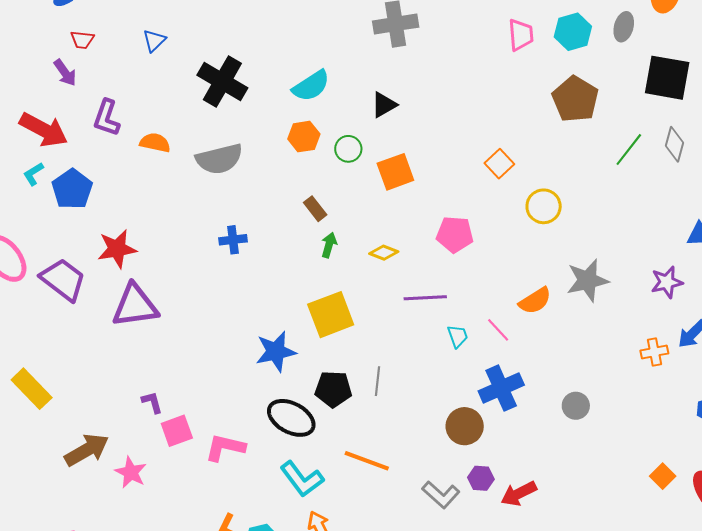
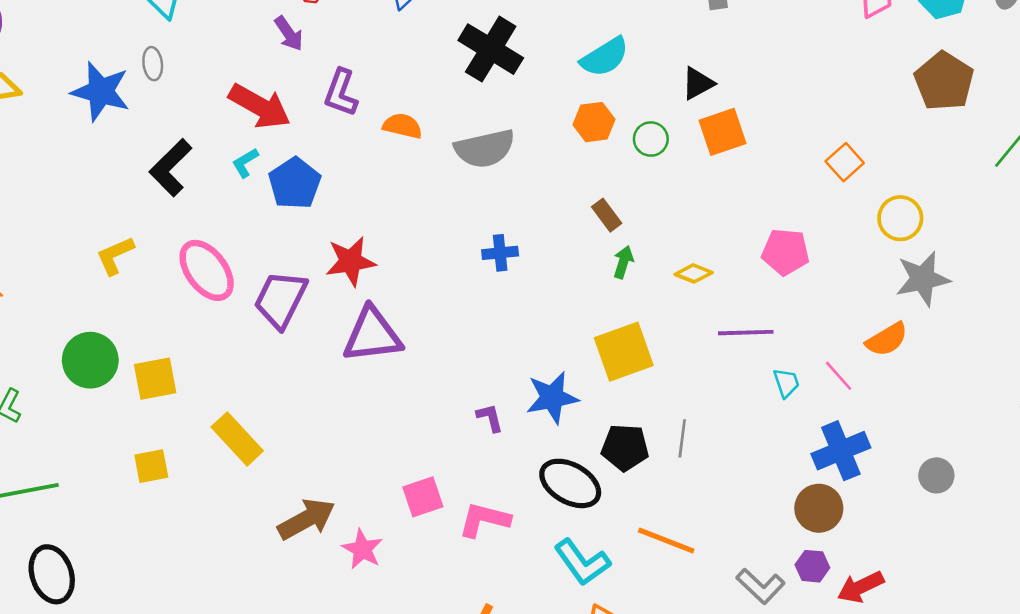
orange square: (395, 172) -> (723, 132), moved
purple trapezoid: (63, 280) -> (281, 299), turned -102
gray star: (588, 280) -> (923, 279), moved
purple L-shape: (152, 402) -> (490, 418), moved
brown circle: (465, 426) -> (819, 508), moved

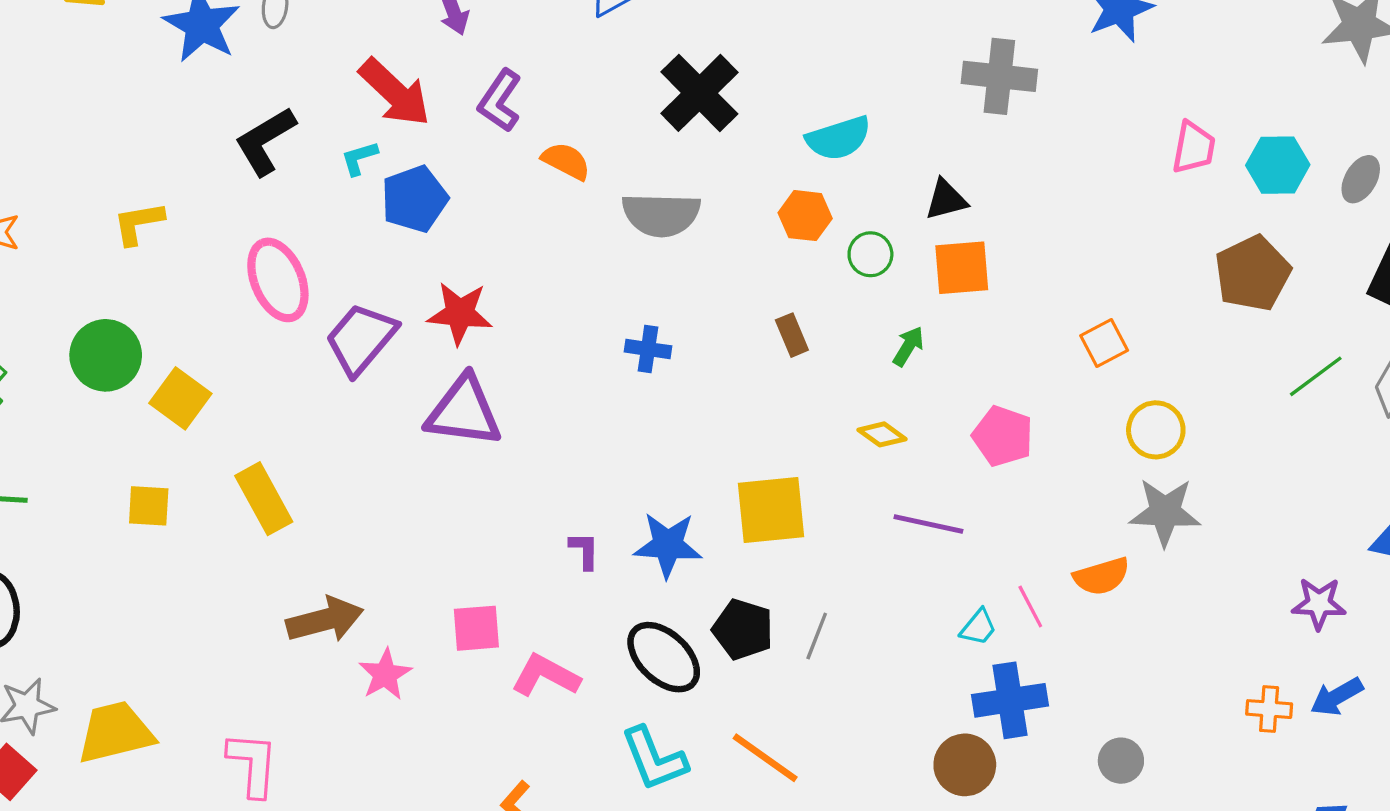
yellow L-shape: (115, 256) -> (138, 223), moved
green arrow: (623, 262) -> (908, 346), moved
yellow square: (155, 379) -> (180, 398), turned 33
cyan trapezoid: (786, 383) -> (978, 627), moved, turned 44

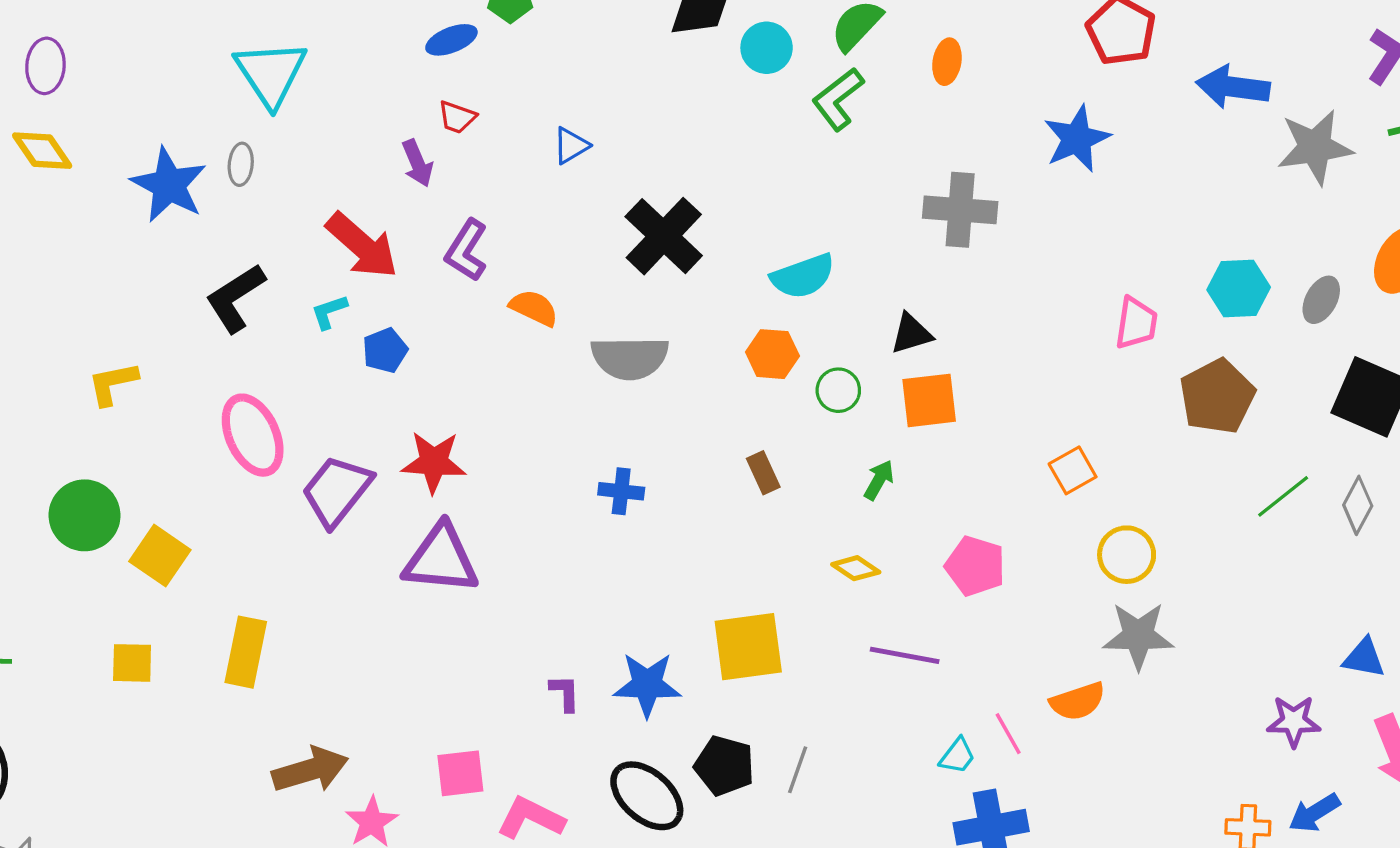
pink trapezoid: (1194, 148) -> (1136, 323), moved
blue pentagon: (414, 199) -> (385, 350), size x0.7
yellow rectangle: (264, 499) -> (246, 652), turned 42

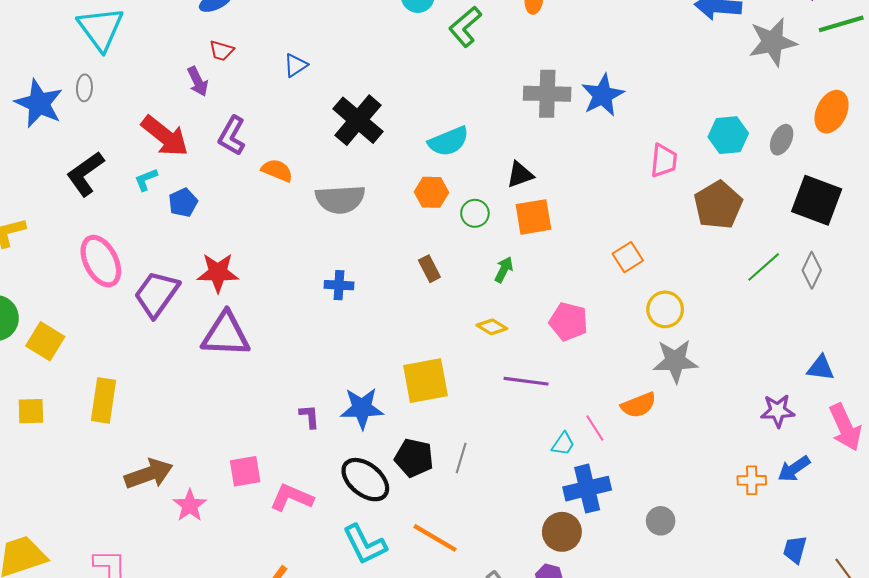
blue star: (1077, 139) -> (603, 95), moved

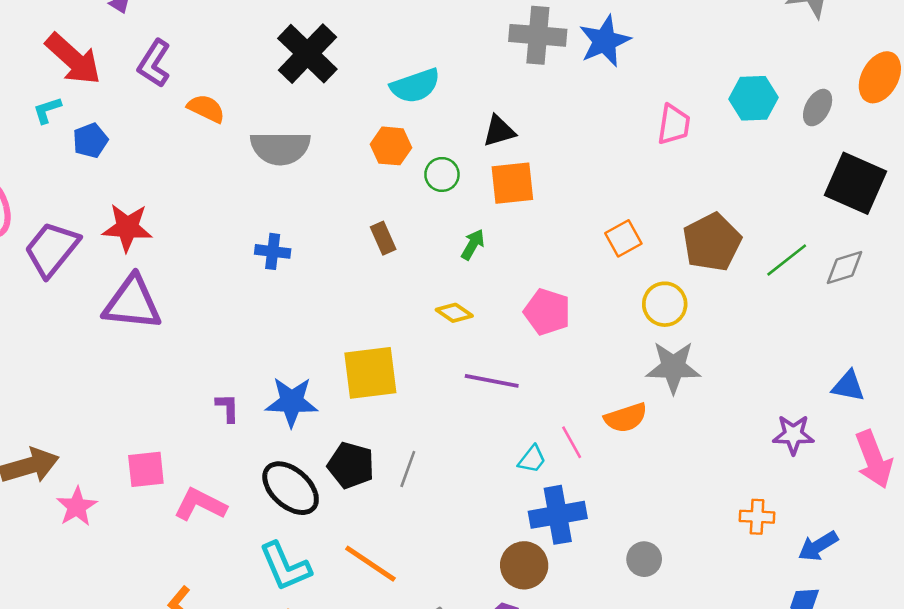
brown pentagon: (718, 205) -> (712, 242), moved
gray diamond: (812, 270) -> (845, 267), turned 44
blue arrow: (794, 469) -> (818, 546), moved

